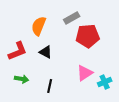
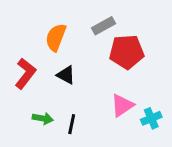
red L-shape: (18, 51) -> (25, 74), turned -30
green arrow: (22, 79) -> (43, 118), moved

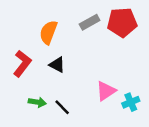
red pentagon: (127, 52) -> (122, 22), moved
black line: (72, 124) -> (62, 107), turned -56

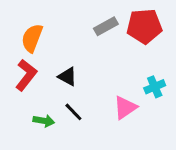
orange semicircle: (48, 32) -> (32, 38), moved
cyan cross: (131, 102) -> (155, 87), moved
black line: (62, 107) -> (73, 112), moved

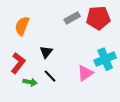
red L-shape: (26, 75) -> (18, 63), moved
black triangle: (67, 76) -> (46, 52), turned 40
cyan cross: (155, 87) -> (105, 59), size x1.5

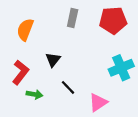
gray rectangle: (72, 18) -> (73, 18), moved, turned -49
pink triangle: (85, 73) -> (98, 102), moved
black line: (50, 76) -> (68, 87), moved

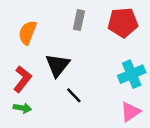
black triangle: (53, 60) -> (58, 65), size x1.5
green arrow: (34, 94) -> (22, 108), moved
pink triangle: (98, 102) -> (130, 112), moved

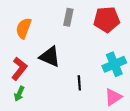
black triangle: (58, 65) -> (50, 57), turned -45
black line: (74, 95) -> (79, 83), moved, turned 40
green arrow: (22, 108) -> (19, 94), turned 104

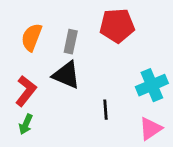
gray rectangle: (68, 17) -> (71, 42), moved
red pentagon: (107, 19) -> (117, 26), moved

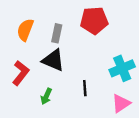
green arrow: (26, 124) -> (46, 96), moved

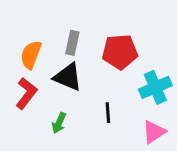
red pentagon: (94, 20) -> (120, 52), moved
orange semicircle: (25, 30) -> (31, 55), moved

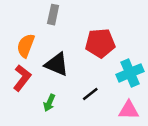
gray rectangle: (72, 43) -> (53, 15), moved
black line: (108, 113) -> (90, 94), turned 56
pink triangle: (154, 132) -> (129, 110), turned 35

